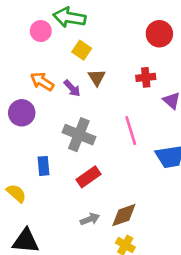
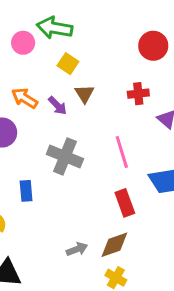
red rectangle: (88, 177) -> (125, 203), moved, turned -75

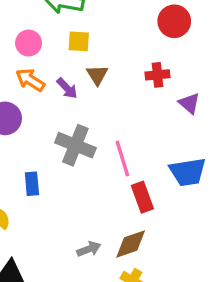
pink circle: (23, 43) -> (29, 43), moved
yellow square: (68, 64) -> (79, 41), turned -30
pink line: (122, 152) -> (122, 159), moved

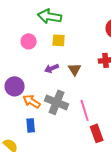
brown triangle: (97, 75) -> (75, 69), moved
orange arrow: (30, 80) -> (32, 101), moved
purple arrow: (67, 88) -> (52, 68), turned 112

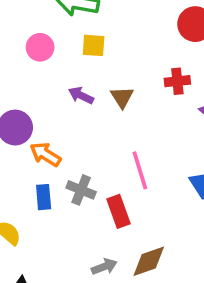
purple arrow: (52, 68) -> (81, 95), turned 48
gray cross: (57, 102) -> (81, 190), moved, size x0.7
red rectangle: (97, 133) -> (119, 211), moved

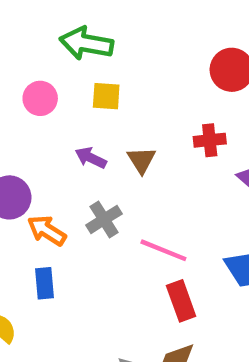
pink line: (140, 170) -> (163, 250), turned -51
gray cross: (81, 190) -> (104, 219), moved, turned 36
red rectangle: (119, 211) -> (181, 301), moved

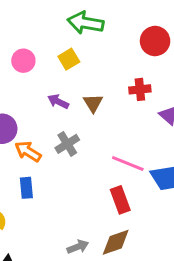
green arrow: (86, 43) -> (85, 23), moved
yellow square: (106, 96) -> (69, 59), turned -35
pink line: (163, 250) -> (128, 164), moved

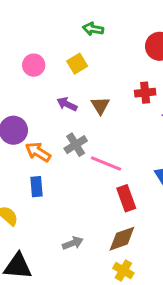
green arrow: (85, 23) -> (93, 29), size x0.6
pink line: (128, 164) -> (106, 163), moved
gray arrow: (78, 247) -> (73, 243), moved

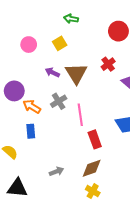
red cross: (145, 93) -> (108, 64), turned -32
brown triangle: (100, 106) -> (76, 73), size x1.6
pink line: (106, 163) -> (80, 115), turned 60

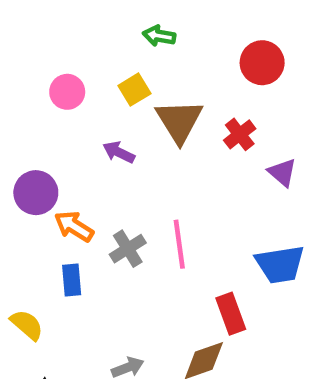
brown triangle: (76, 73) -> (179, 121), moved
gray cross: (59, 101) -> (128, 249), moved
red rectangle: (95, 139) -> (231, 314), moved

